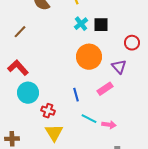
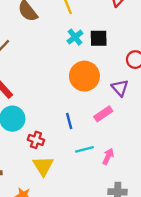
cyan line: (89, 119) -> (84, 149), turned -42
pink arrow: (109, 125) -> (108, 156), turned -72

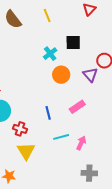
cyan cross: (75, 37) -> (50, 54), moved
orange circle: (84, 76) -> (61, 75), size x0.7
purple triangle: (120, 88) -> (90, 75), moved

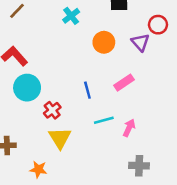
cyan cross: (50, 54) -> (71, 16), moved
red cross: (20, 129) -> (52, 110), turned 32

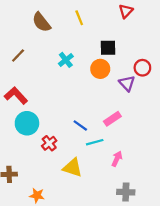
orange circle: (104, 42) -> (100, 69), moved
blue line: (87, 90) -> (80, 125), turned -40
cyan line: (104, 120) -> (95, 142), moved
yellow triangle: (60, 138) -> (72, 168), moved, turned -40

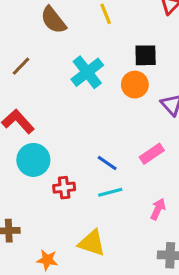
cyan cross: (66, 60) -> (87, 72), size x1.5
cyan line: (95, 142) -> (110, 192), moved
red cross: (49, 143) -> (64, 188), turned 32
yellow triangle: (72, 168) -> (92, 243), moved

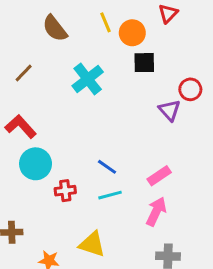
orange circle: (135, 85) -> (132, 33), moved
pink rectangle: (152, 154) -> (159, 176), moved
pink arrow: (158, 209) -> (156, 211), size x1.4

